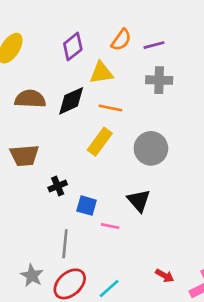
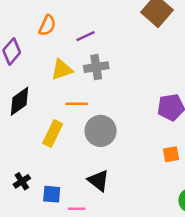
orange semicircle: (121, 40) -> (47, 25), moved
yellow triangle: (101, 73) -> (62, 70), moved
orange line: (110, 108) -> (77, 104), moved

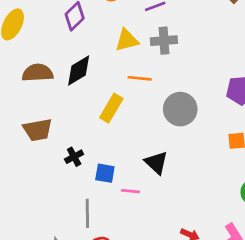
gray circle: (101, 131) -> (180, 109), moved

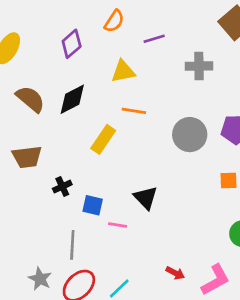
gray cross: (164, 41) -> (199, 66), moved
brown semicircle: (38, 73) -> (30, 99), turned 40
gray circle: (180, 109) -> (190, 135), moved

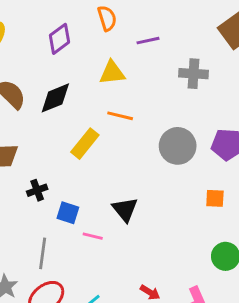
orange semicircle: (114, 21) -> (107, 18), turned -55

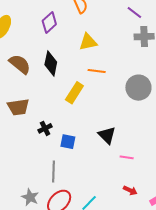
purple line: (148, 41) -> (134, 12), moved, turned 56
black diamond: (55, 98) -> (51, 63), turned -50
pink line: (93, 236) -> (127, 157), moved

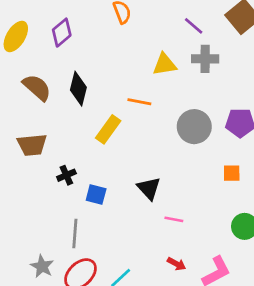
purple diamond: (49, 22) -> (62, 33), moved
yellow triangle: (88, 42) -> (164, 64), moved

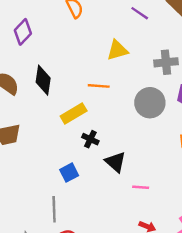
gray cross: (205, 59) -> (166, 62), moved
yellow rectangle: (108, 129) -> (74, 114), turned 30
black cross: (66, 175) -> (90, 139), moved, turned -35
blue square: (96, 194) -> (69, 173), turned -36

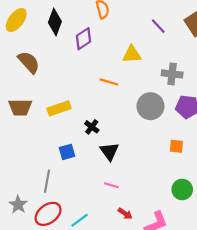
purple diamond: (23, 32) -> (84, 39), moved
black diamond: (43, 80) -> (55, 22), moved
yellow rectangle: (74, 114) -> (59, 108), moved
pink line: (141, 187) -> (111, 185), moved

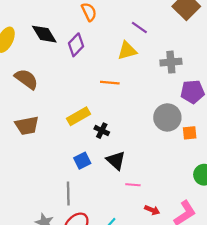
black diamond: (55, 22) -> (44, 34), turned -40
purple line: (158, 26) -> (139, 27), moved
gray circle: (150, 106) -> (167, 117), moved
yellow rectangle: (59, 108) -> (79, 116), moved
black triangle: (109, 151) -> (116, 160), moved

